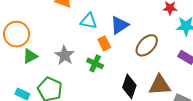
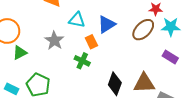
brown ellipse: (147, 45) -> (143, 30), moved
gray star: (65, 55) -> (54, 40), moved

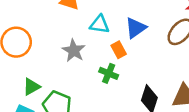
green triangle: (20, 53) -> (31, 87), moved

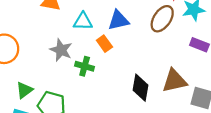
blue triangle: (136, 28) -> (118, 20), turned 30
green cross: (109, 73) -> (85, 66), moved

